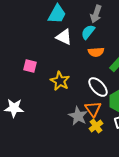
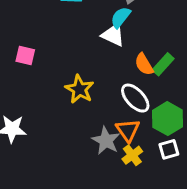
white triangle: (64, 37) -> (113, 35), moved
orange semicircle: (96, 52) -> (144, 64), moved, turned 63
pink square: (30, 66) -> (25, 56), moved

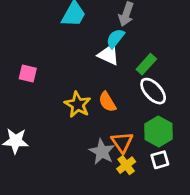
orange semicircle: (144, 64) -> (107, 102), moved
green rectangle: (163, 64) -> (146, 64), moved
white ellipse: (135, 98) -> (153, 91), moved

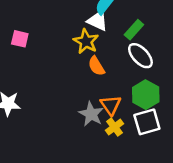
yellow star: (78, 105) -> (86, 41), moved
white square: (160, 160) -> (147, 122), size x1.5

